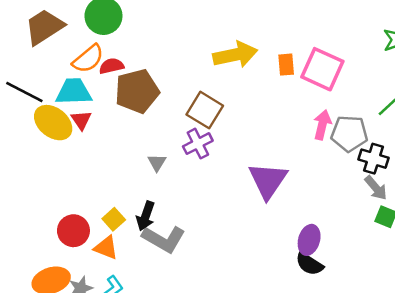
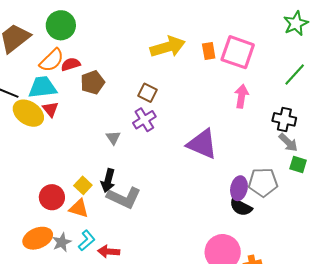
brown pentagon: (137, 91) -> (93, 82), size x0.7
brown square: (205, 110) -> (147, 93), size x0.7
gray pentagon: (349, 134) -> (263, 182), moved
purple triangle: (268, 180) -> (202, 144), turned -36

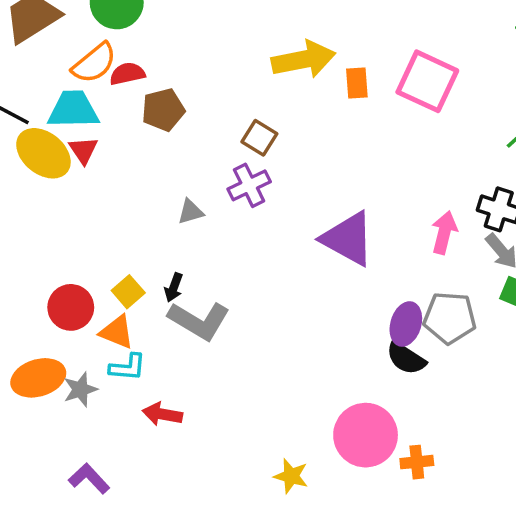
orange rectangle: (209, 51) -> (357, 83), moved
pink arrow: (241, 96) -> (444, 233), moved
gray triangle: (113, 138) -> (191, 212), turned 42
black arrow: (108, 181) -> (174, 287), size x0.7
cyan L-shape: (87, 240) -> (128, 367), moved, turned 40

